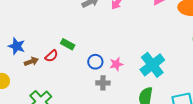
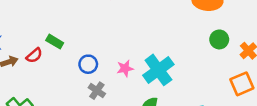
pink star: (116, 64) -> (125, 68), moved
gray cross: (103, 83) -> (97, 91), turned 32

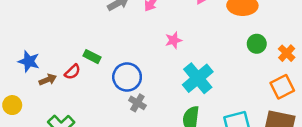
blue circle: (88, 64) -> (127, 77), size x1.5
pink star: (125, 68) -> (174, 40), moved

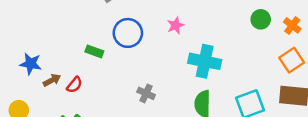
red semicircle: (72, 72) -> (74, 85), moved
blue circle: (127, 77) -> (128, 33), moved
cyan cross: (198, 78) -> (205, 61), turned -32

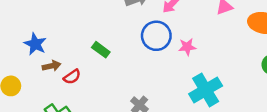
blue circle: (128, 33) -> (156, 36), moved
cyan cross: (205, 61) -> (206, 90), turned 32

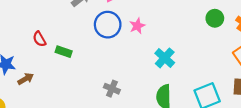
red semicircle: (72, 77) -> (39, 39), moved, turned 112
cyan cross: (206, 90) -> (165, 58), size x0.7

